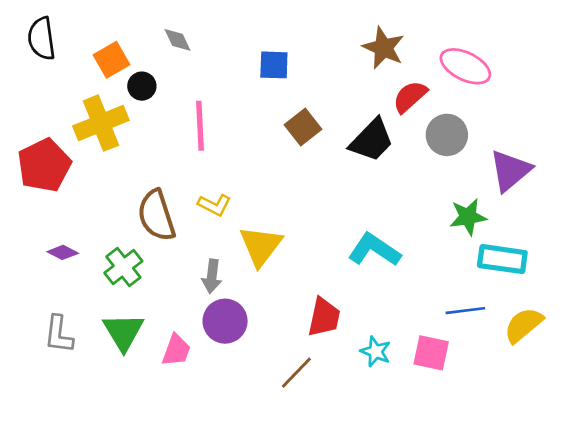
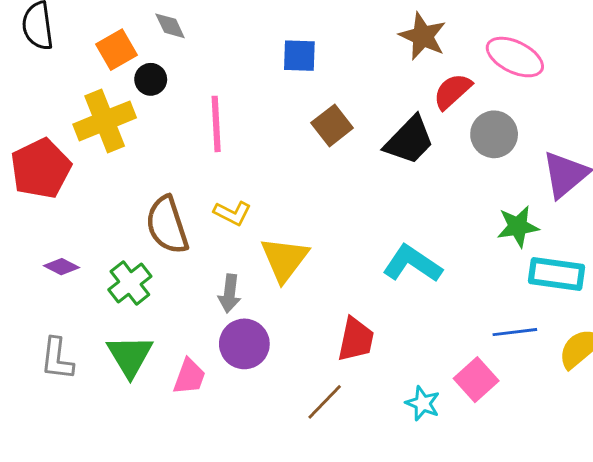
gray diamond: (178, 40) -> (170, 26), moved
cyan star: (376, 351) -> (423, 403), moved
pink square: (431, 353) -> (476, 380), turned 36

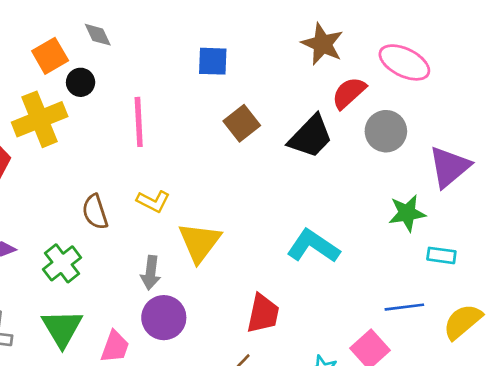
brown semicircle: (167, 225) -> (95, 212), size x0.7
cyan rectangle: (556, 274) -> (441, 255), size x0.6

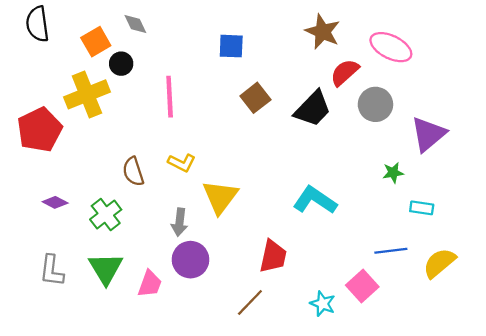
green star: (407, 213) -> (393, 173), size x0.7

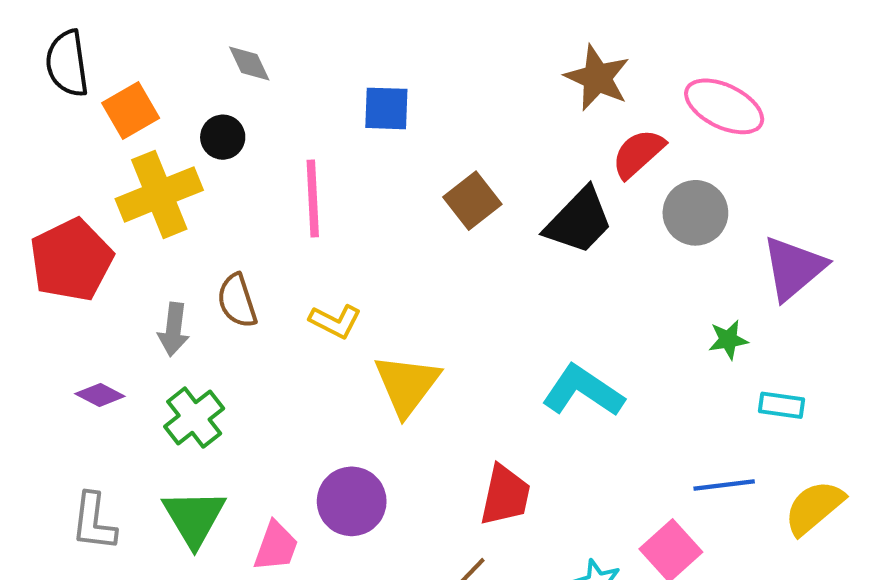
orange square: (96, 42) -> (131, 111), moved
blue square: (231, 46) -> (386, 108), moved
brown semicircle: (133, 172) -> (237, 301), moved
gray arrow: (179, 222) -> (174, 329), moved

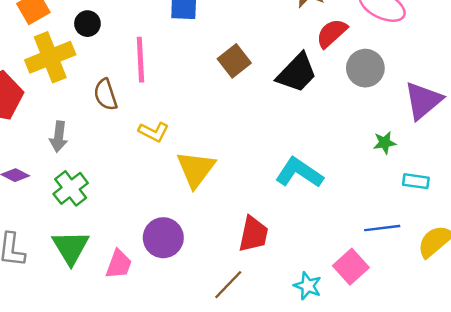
brown semicircle: (237, 301) -> (106, 95), moved

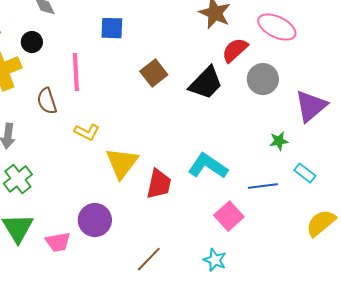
cyan rectangle: (416, 181) -> (305, 173), turned 30
blue line: (382, 228) -> (263, 186), moved
red trapezoid: (253, 234) -> (159, 184), moved
pink trapezoid: (119, 264) -> (58, 242), turned 60
pink square: (351, 267) -> (229, 216), moved

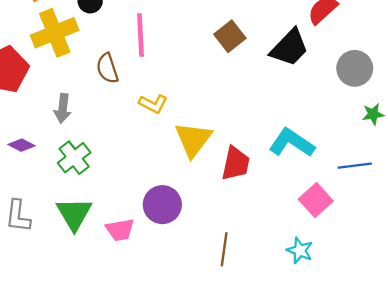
gray circle: (263, 79) -> (355, 68), moved
brown line: (149, 259) -> (224, 249), turned -36

